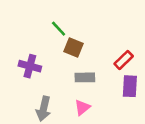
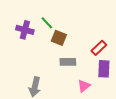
purple cross: (30, 66) -> (25, 30), moved
pink triangle: (82, 107) -> (84, 86), moved

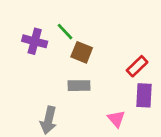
gray rectangle: (68, 62) -> (79, 86), moved
pink triangle: (84, 86) -> (116, 119), turned -32

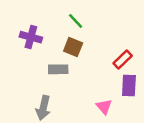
green line: (65, 32) -> (76, 21), moved
gray rectangle: (79, 86) -> (58, 69), moved

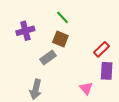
purple cross: (31, 37) -> (25, 31), turned -30
gray rectangle: (58, 69) -> (48, 58), turned -35

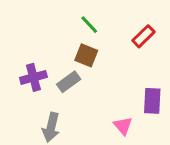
purple cross: (25, 31) -> (33, 77), moved
red rectangle: (102, 49) -> (143, 36), moved

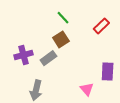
brown square: (86, 55) -> (61, 39), turned 35

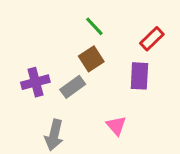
purple rectangle: (108, 72) -> (139, 76), moved
pink triangle: (87, 89) -> (116, 126), moved

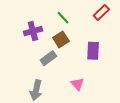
red rectangle: (152, 39) -> (101, 12), moved
purple cross: (35, 82) -> (33, 31), moved

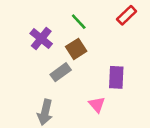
purple cross: (33, 31) -> (41, 39), turned -36
purple rectangle: (93, 51) -> (116, 77), moved

